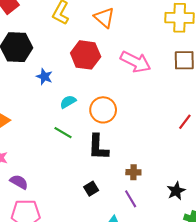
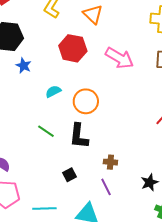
blue star: (44, 77) -> (24, 66), moved
green line: (63, 133) -> (46, 131), moved

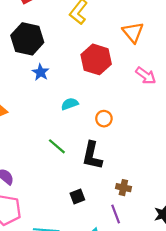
orange triangle: (93, 14) -> (133, 32), moved
pink arrow: (119, 58) -> (146, 76), size x0.7
orange circle: (86, 101) -> (104, 119), size x0.6

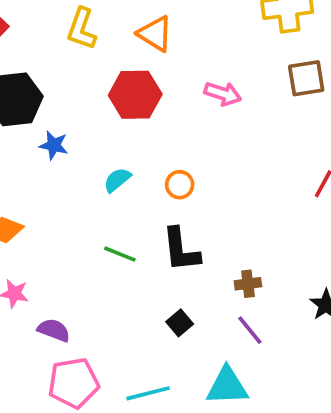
orange triangle: (133, 32) -> (155, 34), moved

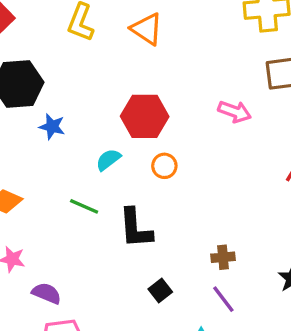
pink arrow: (223, 94) -> (235, 112), moved
red hexagon: (135, 95) -> (145, 116), moved
black L-shape: (181, 250) -> (135, 228), moved
green line: (120, 254) -> (84, 206), moved

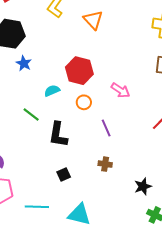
pink arrow: (235, 112) -> (120, 90), moved
purple line: (223, 299) -> (106, 128), moved

